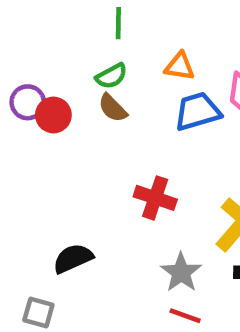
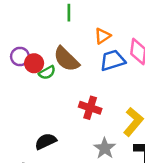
orange triangle: (180, 66) -> (103, 36), turned -42
green semicircle: (111, 76) -> (47, 73), moved
brown semicircle: (113, 108) -> (66, 59), size x1.6

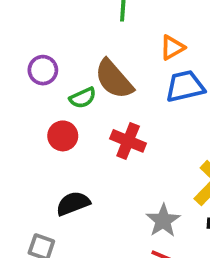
red circle: (34, 63) -> (63, 136), moved
red cross: (90, 108) -> (128, 141), moved

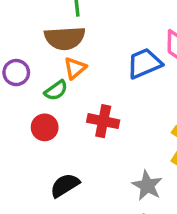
orange triangle: (172, 48) -> (75, 68), moved
brown semicircle: (114, 79) -> (65, 38), moved, turned -42

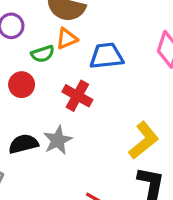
blue trapezoid: (144, 63) -> (106, 56), moved
gray star: (147, 186) -> (58, 140), moved

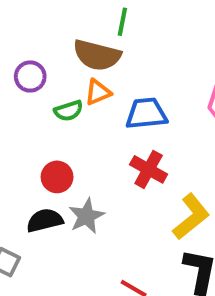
red circle: (22, 85) -> (57, 177), moved
red cross: (77, 96) -> (149, 169), moved

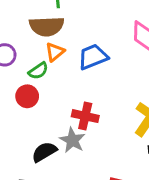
red cross: (149, 169) -> (85, 116), moved
red circle: (57, 177) -> (27, 96), moved

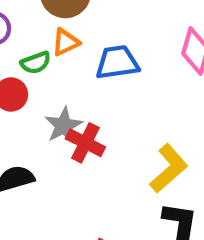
gray star: (72, 140) -> (64, 126), moved

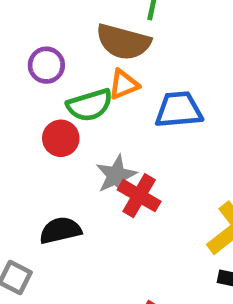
green semicircle: (36, 63) -> (90, 105), size x1.4

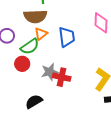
blue trapezoid: (179, 110) -> (67, 37), turned 105
gray star: (116, 175) -> (50, 72), turned 30

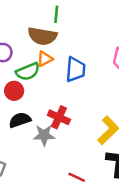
gray star: (50, 72) -> (44, 135), moved
black semicircle: (34, 101) -> (20, 120), moved

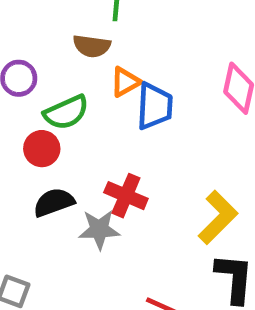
brown semicircle: (42, 36) -> (92, 46), size x0.7
orange triangle: (45, 59) -> (125, 82), moved

